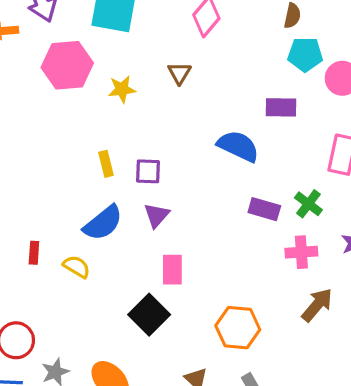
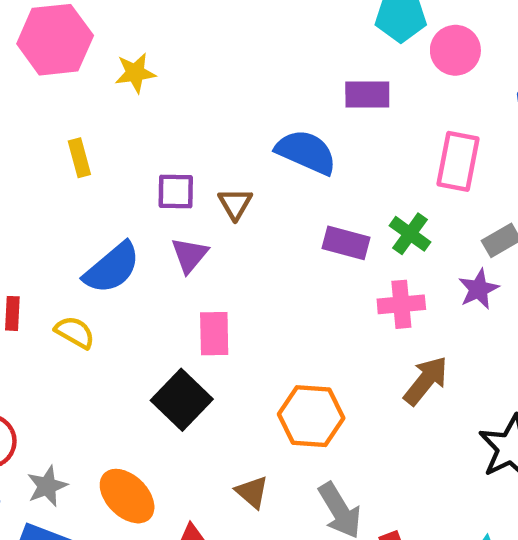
brown triangle: (179, 73) -> (235, 204), moved
yellow rectangle: (106, 164) -> (79, 158), moved

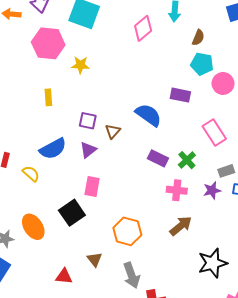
pink rectangle: (458, 161) -> (214, 132), turned -55
orange ellipse: (127, 496) -> (33, 227), moved

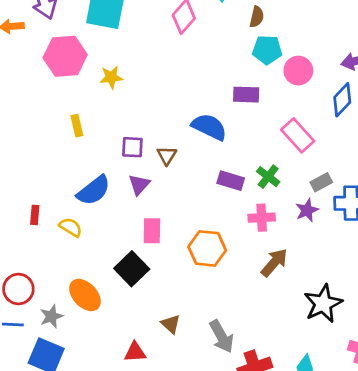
orange hexagon: (127, 231) -> (207, 248), moved

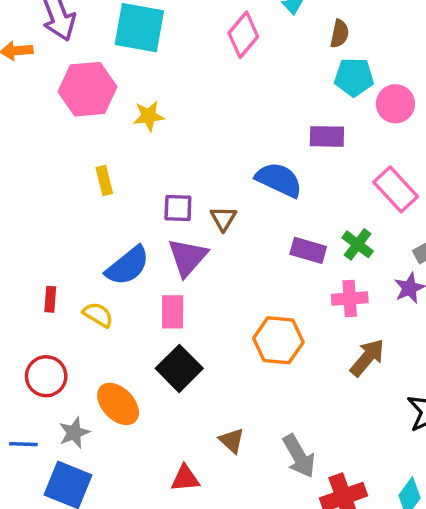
purple triangle: (139, 185) -> (187, 257), size x1.4
pink rectangle: (152, 231) -> (173, 312), moved
red circle: (18, 289) -> (46, 376), moved

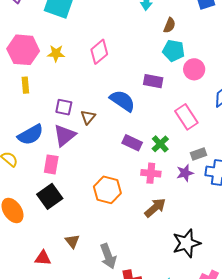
pink diamond: (243, 35) -> (99, 52), moved
pink hexagon: (88, 89) -> (23, 50), moved

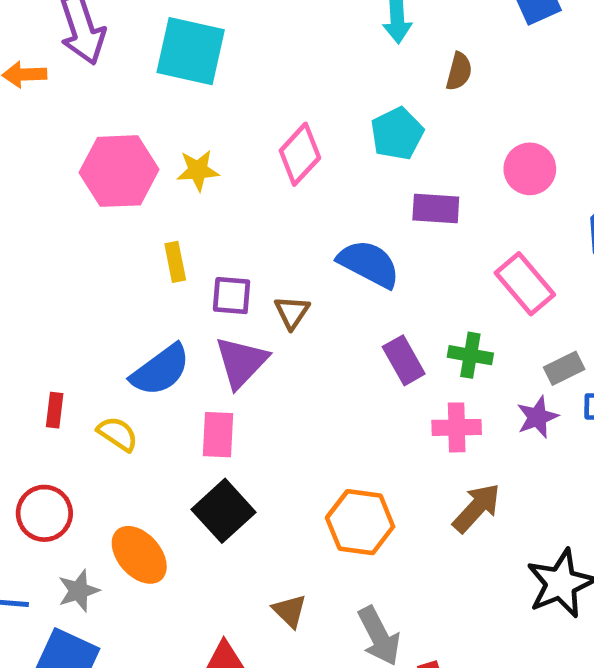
cyan pentagon: (174, 51) -> (397, 134), moved, turned -30
yellow rectangle: (25, 85) -> (175, 262), moved
purple rectangle: (132, 143) -> (404, 360), turned 42
green cross: (160, 144) -> (470, 355), turned -30
orange hexagon: (107, 190) -> (360, 522), moved

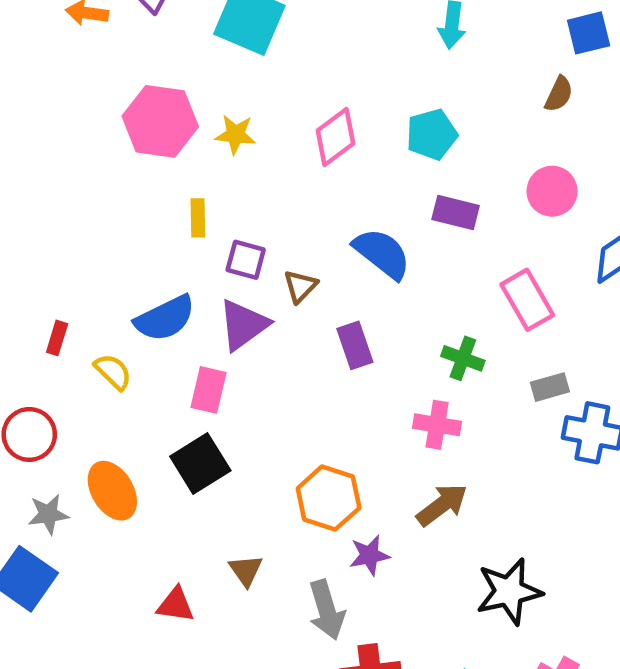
brown semicircle: (459, 71) -> (559, 94), moved
purple rectangle: (404, 360) -> (355, 345), moved
purple star: (537, 417) -> (369, 555), moved

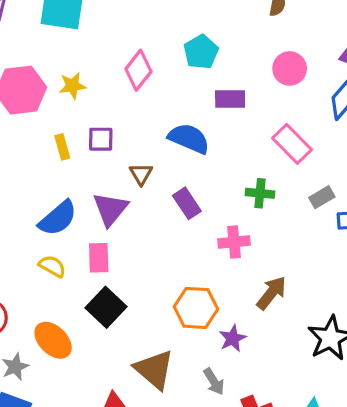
purple square: (246, 260) -> (101, 139), moved
yellow semicircle: (113, 372) -> (52, 266), moved
pink cross: (437, 425) -> (234, 242), moved
brown triangle: (246, 570) -> (154, 370), size x1.8
gray arrow: (327, 610) -> (214, 382), size x0.7

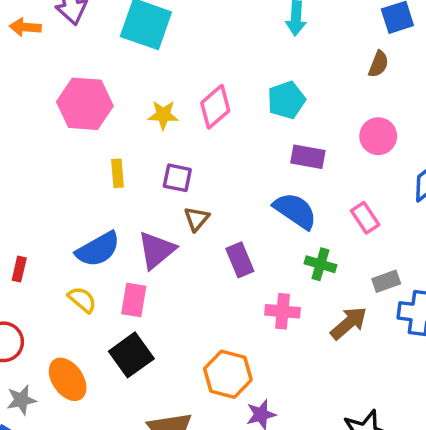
yellow star: (72, 86) -> (163, 115), moved
blue semicircle: (189, 138) -> (295, 211), moved
purple square: (101, 139) -> (177, 178), moved
pink rectangle: (292, 144) -> (365, 218), size x0.7
brown arrow: (271, 293) -> (349, 323), moved

